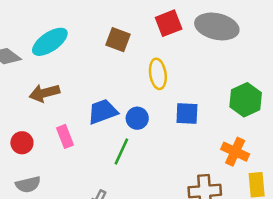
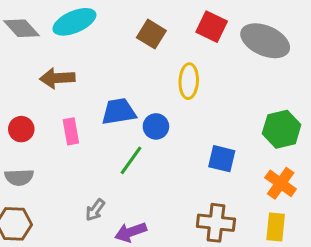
red square: (169, 23) -> (212, 27), turned 36
blue square: (187, 114) -> (222, 159), moved
orange cross: (235, 152) -> (281, 183), moved

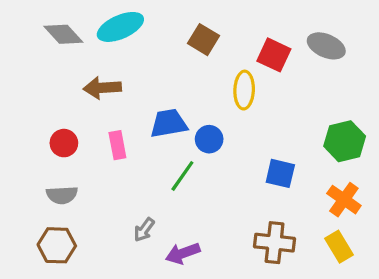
red square: (212, 27) -> (274, 55), moved
gray ellipse: (265, 41) -> (326, 46), size x0.7
yellow rectangle: (276, 227) -> (339, 247), turned -36

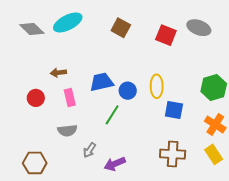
brown arrow: (102, 88) -> (58, 73), moved, size x0.7
yellow ellipse: (244, 90) -> (157, 86), moved
gray semicircle: (62, 195) -> (67, 131), moved

